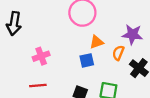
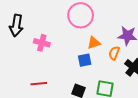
pink cross: (41, 56) -> (42, 43), moved, turned 35

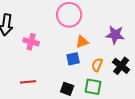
orange semicircle: (114, 53) -> (97, 65), moved

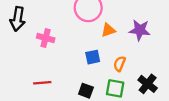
orange triangle: (82, 42) -> (108, 30), moved
black cross: (121, 66) -> (148, 84), moved

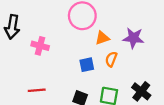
orange semicircle: (120, 64) -> (111, 59), moved

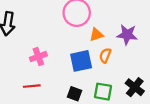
pink cross: (40, 46) -> (38, 57), moved, turned -35
blue square: (87, 65) -> (81, 61), size x1.5

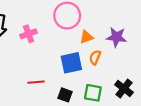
pink cross: (38, 57) -> (29, 34), moved
red line: (32, 86) -> (36, 82), moved

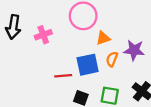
purple star: (116, 37) -> (134, 50), moved
red line: (36, 82) -> (63, 76), moved

